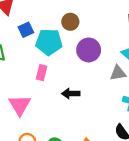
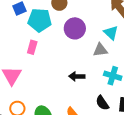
black arrow: (71, 94) -> (77, 76), moved

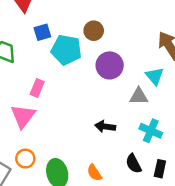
pink rectangle: (32, 47) -> (37, 88), moved

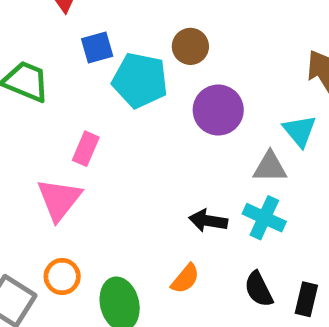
cyan cross: (151, 131) -> (264, 218), moved
orange semicircle: (94, 173) -> (185, 279), moved, turned -108

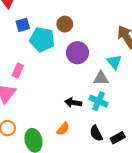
black rectangle: (306, 299) -> (118, 138), turned 48

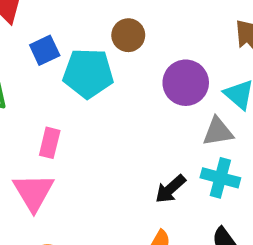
purple circle: (77, 53) -> (186, 83), moved
black arrow: (73, 103) -> (170, 189), turned -42

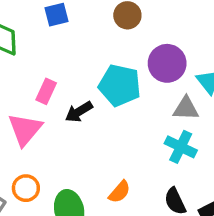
cyan pentagon: (88, 73) -> (120, 85), moved
black arrow: (170, 189) -> (79, 112), moved

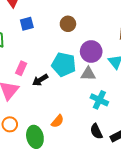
gray triangle: (186, 108) -> (88, 74), moved
orange semicircle: (120, 192) -> (58, 121), moved

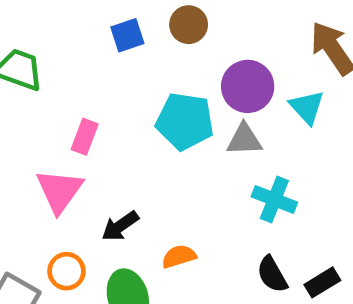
blue square: (27, 24) -> (127, 35), moved
black arrow: (40, 80) -> (120, 226), moved
orange semicircle: (58, 121) -> (179, 256), turned -144

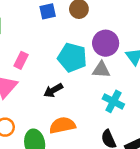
black arrow: (120, 226) -> (53, 90), moved
orange semicircle: (179, 256) -> (62, 125), size x1.5

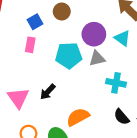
pink rectangle: (21, 60) -> (30, 45), moved
black arrow: (53, 90) -> (48, 92), moved

